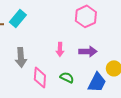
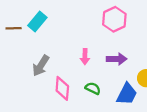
gray arrow: (21, 57) -> (41, 66), turned 36

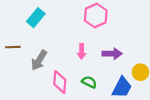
pink hexagon: (114, 19) -> (96, 15), moved
brown line: (14, 28) -> (13, 47), moved

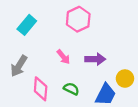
cyan rectangle: (36, 18) -> (27, 25), moved
pink arrow: (82, 51) -> (63, 57), turned -40

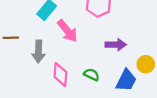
pink arrow: (63, 57) -> (67, 31), moved, size x1.5
gray arrow: (19, 66) -> (39, 52), turned -30

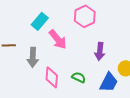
purple arrow: (116, 45) -> (100, 51), turned 96

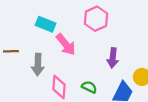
cyan rectangle: (40, 21) -> (46, 24), turned 72

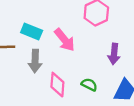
cyan rectangle: (46, 24) -> (32, 32), moved

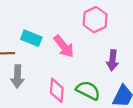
gray arrow: (35, 61) -> (17, 76), moved
green semicircle: (89, 85) -> (88, 90), size x1.5

